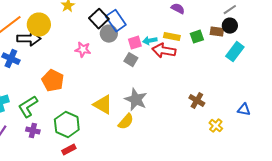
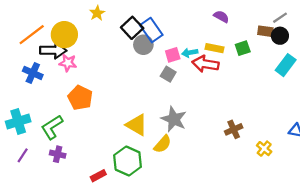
brown rectangle: (217, 32) -> (265, 31), moved
pink star: (83, 50) -> (68, 63), moved
brown cross: (197, 101) -> (234, 129), moved, turned 35
green hexagon: (67, 125) -> (128, 161), moved

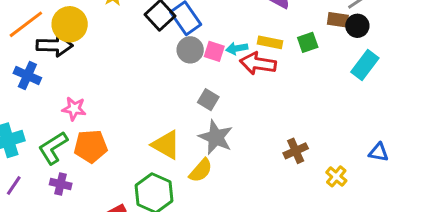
gray circle: (143, 45) -> (190, 50), moved
pink square: (173, 55) -> (214, 51), turned 35
pink star: (68, 63) -> (74, 109), moved
gray square: (168, 74) -> (208, 100), moved
orange pentagon: (80, 98) -> (91, 146), moved, turned -30

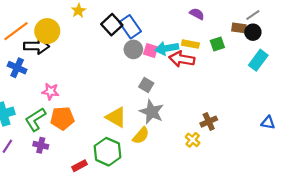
cyan arrow: (237, 48) -> (167, 48), size x1.5
yellow cross: (336, 176) -> (193, 140), moved

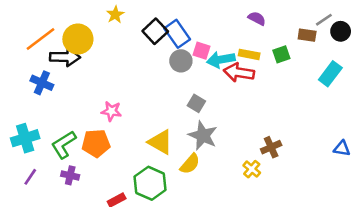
black circle: (253, 32) -> (341, 31), moved
pink square: (151, 50) -> (202, 51), moved
pink star: (50, 91) -> (111, 111), moved

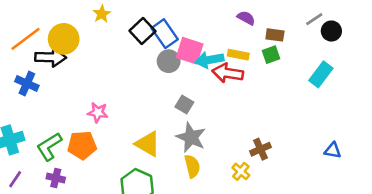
brown rectangle: (307, 35) -> (275, 35), moved
pink square: (202, 51) -> (190, 51), size x1.5
yellow semicircle: (190, 164) -> (192, 166), moved, turned -55

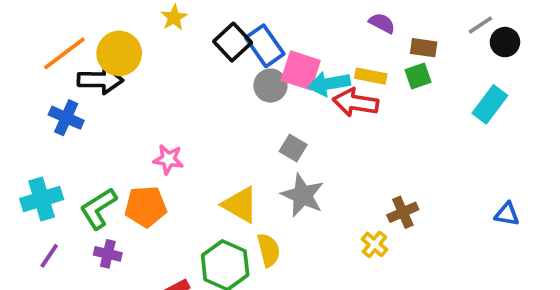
yellow semicircle: (192, 166) -> (269, 250), moved

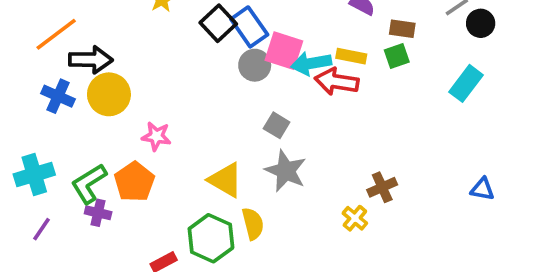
yellow circle: (119, 53) -> (109, 94), moved
orange pentagon: (146, 207) -> (134, 182), turned -30
purple cross: (108, 254) -> (98, 213), moved

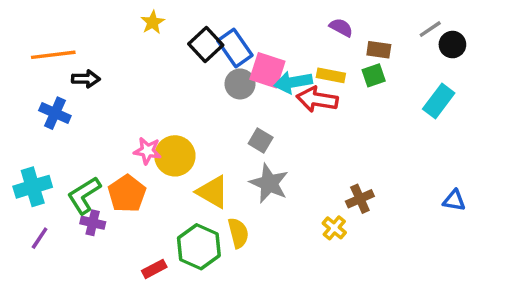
orange line: (56, 34) -> (53, 55), turned 30
black arrow: (91, 60) -> (86, 79), size x0.7
yellow circle: (109, 94) -> (175, 156), moved

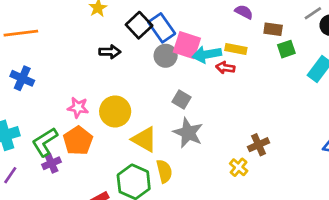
green square: (374, 75) -> (286, 49), moved
black arrow: (86, 79) -> (110, 52), moved
red arrow: (317, 99) -> (225, 68), size x0.6
pink star: (147, 151) -> (78, 107), moved
purple cross: (93, 223) -> (51, 163), turned -36

